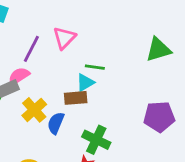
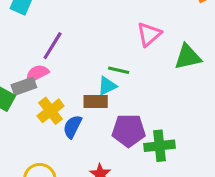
pink triangle: (64, 38) -> (149, 34), moved
purple pentagon: (159, 117) -> (129, 130), moved
green cross: (96, 140) -> (160, 146), moved, turned -36

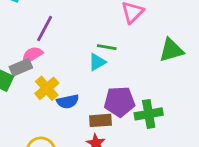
green triangle: (188, 57) -> (171, 50), moved
brown rectangle: (96, 101) -> (100, 120), moved
blue semicircle: (72, 127) -> (68, 102), turned -125

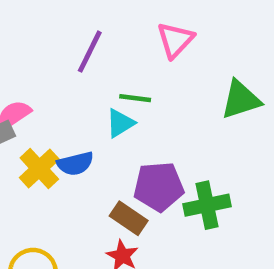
purple line: (45, 28) -> (90, 52), moved
blue semicircle: (68, 102) -> (75, 164), moved
brown rectangle: (100, 120) -> (129, 218), turned 40

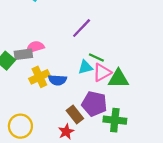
pink triangle: (175, 40) -> (102, 72), moved
green triangle: (241, 100) -> (118, 79), moved

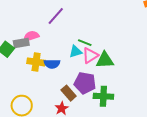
purple line: (82, 28) -> (56, 16), moved
yellow cross: (39, 77) -> (36, 62), turned 36

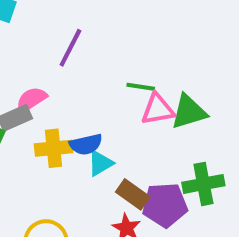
cyan triangle: (76, 52) -> (100, 163), moved
pink triangle: (90, 55) -> (158, 109), turned 36
purple pentagon: (85, 83) -> (165, 205), moved

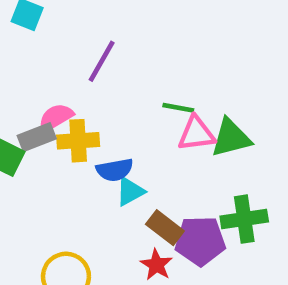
yellow cross: (54, 148) -> (78, 141), moved

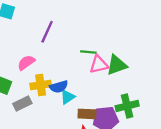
gray rectangle: (37, 137) -> (22, 103), moved
yellow cross: (78, 141) -> (41, 85), moved
brown rectangle: (165, 228) -> (87, 114), turned -30

